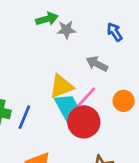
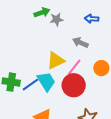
blue arrow: (115, 32) -> (92, 19), turned -48
cyan trapezoid: (67, 107) -> (46, 81), moved
blue line: (24, 117) -> (30, 85), turned 36

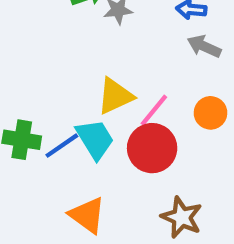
gray arrow: (80, 43) -> (204, 46), moved

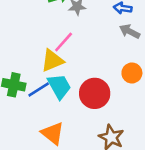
yellow triangle: (115, 96) -> (52, 60), moved
pink line: (154, 110) -> (64, 42), moved

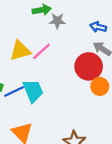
yellow triangle: (52, 60) -> (20, 51), moved
red circle: (95, 93) -> (89, 66), moved

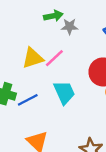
cyan trapezoid: (33, 91) -> (64, 93), moved

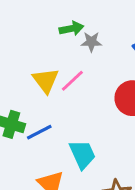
yellow triangle: (33, 58) -> (46, 80), turned -50
cyan trapezoid: (64, 93) -> (82, 154), moved

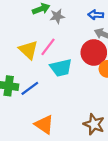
cyan trapezoid: (82, 154) -> (61, 68), moved, turned 110

